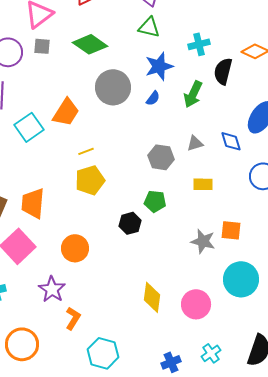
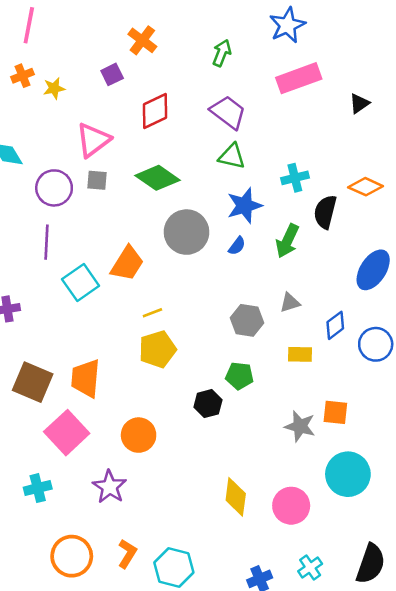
blue diamond: (231, 141) -> (335, 325), moved, turned 70
orange L-shape: (73, 318) -> (127, 554), moved

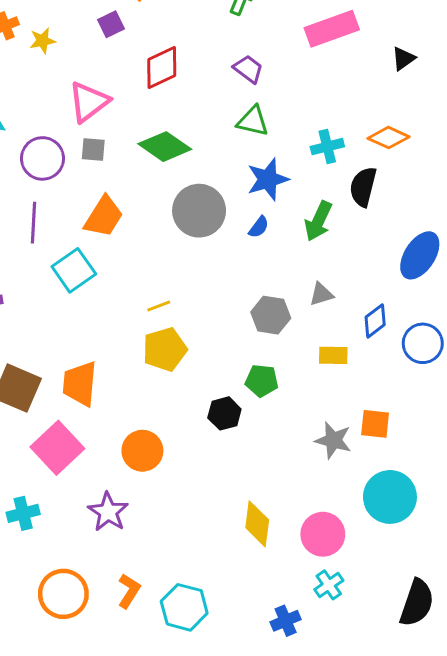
purple trapezoid: (228, 112) -> (248, 69), size x0.7
orange diamond: (366, 187) -> (388, 138), moved
orange trapezoid: (127, 264) -> (104, 217), moved
cyan cross: (310, 567) -> (329, 585), moved

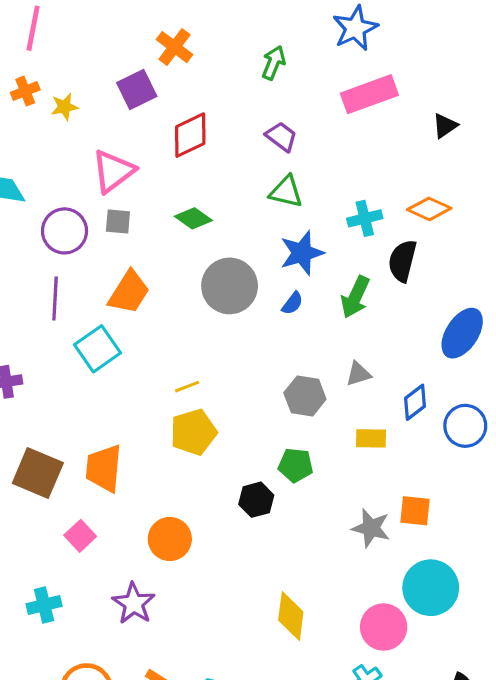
purple square: (111, 24) -> (137, 89), size x1.4
green diamond: (165, 147) -> (193, 218), size x0.7
pink square: (57, 448) -> (80, 536), size x0.6
pink circle: (323, 534) -> (384, 627), moved

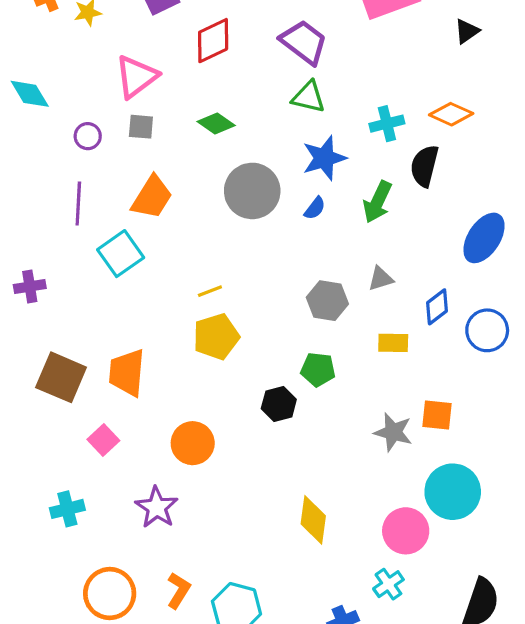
purple trapezoid: (281, 137) -> (304, 42), size x1.5
purple circle: (65, 231) -> (88, 136), size x0.6

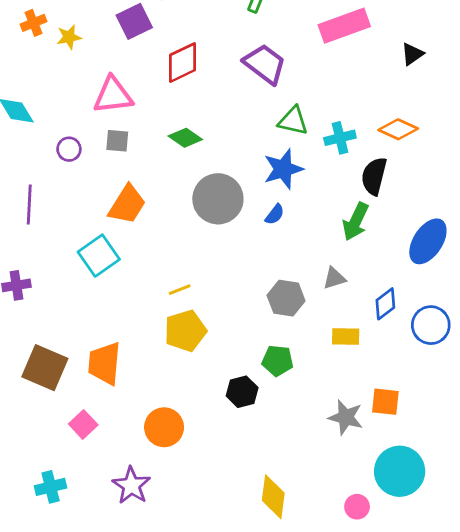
pink triangle: (136, 77) -> (113, 95), turned 30
green triangle: (309, 97) -> (293, 121), moved
green arrow: (378, 202) -> (356, 222), moved
purple line: (78, 203) -> (29, 204), moved
pink circle: (406, 531) -> (357, 507), size x0.6

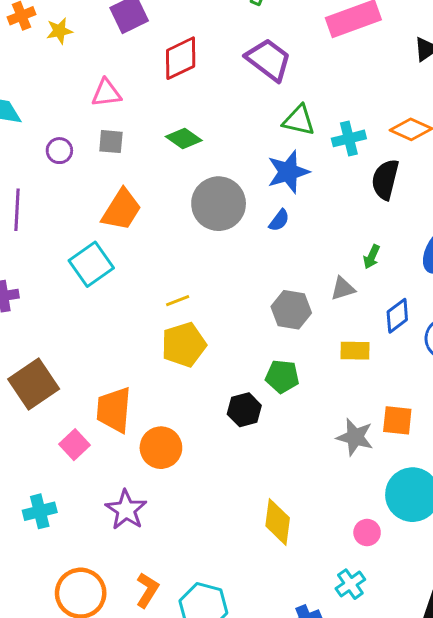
pink triangle: (113, 95) -> (106, 93), size x0.7
green arrow: (356, 222) -> (372, 257), moved, size x0.6
orange trapezoid: (104, 363) -> (114, 410), moved
brown square: (45, 368) -> (34, 384), turned 33

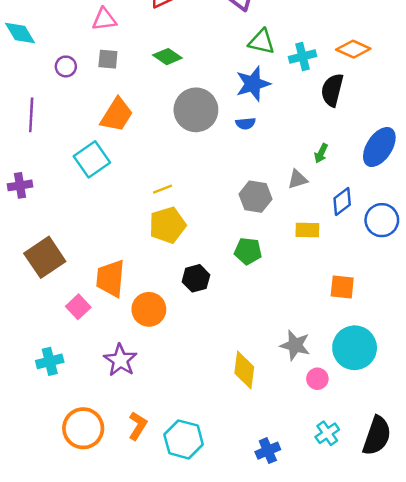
blue semicircle: (279, 220) -> (246, 123), turned 48
black hexagon: (244, 410) -> (196, 278), moved
gray star: (355, 437) -> (295, 345), moved
cyan cross: (350, 584) -> (327, 433), moved

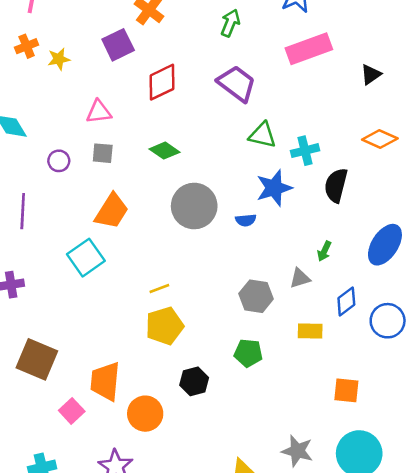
orange diamond: (353, 49) -> (380, 139), moved
blue star: (253, 84) -> (274, 188), moved
brown square: (45, 257) -> (37, 359), turned -33

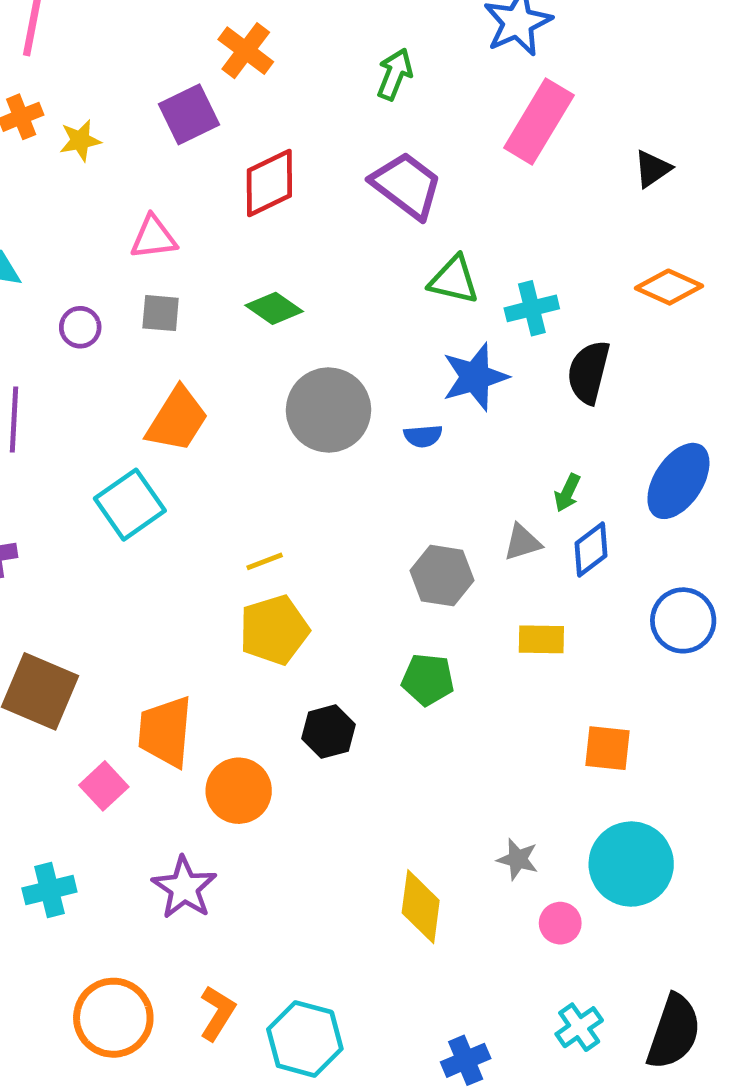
pink rectangle: (309, 49) -> (539, 122), turned -39
blue diamond: (346, 301) -> (591, 550), moved
gray star: (297, 451) -> (518, 859), size x0.7

